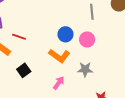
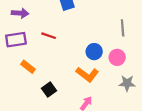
red line: (19, 37) -> (49, 36), moved
gray star: (85, 69) -> (127, 83), moved

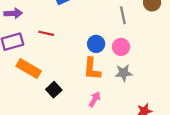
orange rectangle: (28, 67) -> (29, 69), size x1.5
orange L-shape: (87, 74) -> (92, 69), turned 65
gray star: (127, 83) -> (124, 73), moved

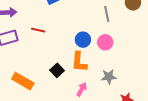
orange rectangle: (29, 69) -> (23, 81), moved
gray star: (124, 73) -> (109, 77), moved
black square: (54, 90) -> (57, 70), moved

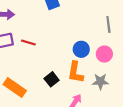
red line: (38, 30) -> (28, 43), moved
gray star: (109, 77) -> (100, 81), moved

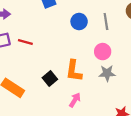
blue circle: (81, 49) -> (79, 22), moved
gray star: (100, 81) -> (107, 73), moved

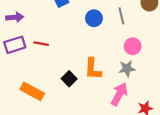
pink circle: (103, 52) -> (133, 46), moved
pink arrow: (75, 100) -> (119, 94), moved, size x1.5

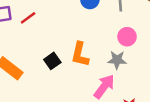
red line: (41, 44) -> (28, 18), turned -56

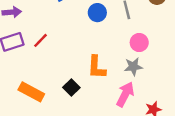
black square: (52, 61) -> (71, 87), moved

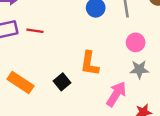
red line: (41, 40) -> (35, 31), turned 49
gray star: (133, 67) -> (139, 69), moved

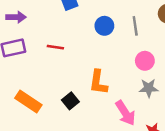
red line: (35, 31) -> (55, 47), moved
pink arrow: (116, 94) -> (125, 113), turned 115

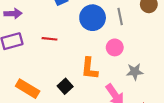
blue circle: (104, 26) -> (93, 18), size x1.5
pink circle: (145, 61) -> (115, 47), moved

